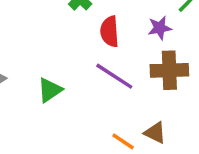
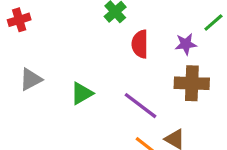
purple line: (114, 76) -> (141, 106), moved

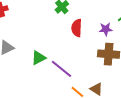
purple line: (141, 106) -> (61, 69), moved

